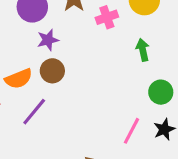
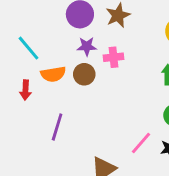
pink cross: (107, 17) -> (113, 57), moved
purple line: (34, 112) -> (57, 127), moved, turned -36

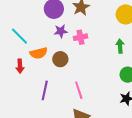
brown circle: (84, 74) -> (60, 59), moved
pink line: (141, 143) -> (79, 90), moved, turned -54

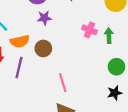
pink cross: (80, 37) -> (90, 30), moved, turned 32
purple line: (45, 90) -> (19, 68), moved

